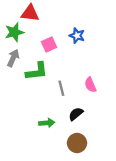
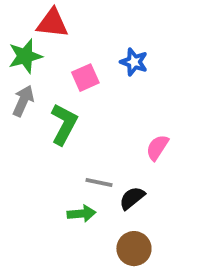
green L-shape: (37, 71) -> (64, 124), turned -55
pink semicircle: (90, 85) -> (157, 148), turned 56
gray line: (61, 88) -> (99, 182), moved, turned -64

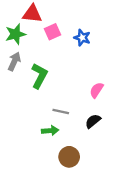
pink square: (85, 78) -> (52, 32), moved
black semicircle: (132, 198) -> (93, 121), moved
brown circle: (134, 249) -> (69, 157), moved

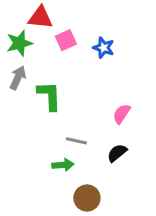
green L-shape: (39, 76) -> (49, 96), turned -30

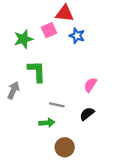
red triangle: (40, 18) -> (65, 13), moved
green star: (19, 43) -> (23, 39), moved
gray arrow: (18, 78) -> (13, 90), moved

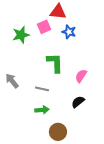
green L-shape: (37, 71) -> (55, 63), moved
gray arrow: (13, 90) -> (12, 81), turned -63
gray line: (57, 105) -> (42, 89), moved

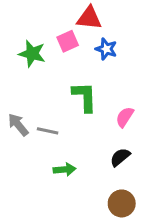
green star: (21, 35) -> (32, 54), turned 30
gray line: (42, 89) -> (48, 131), moved
brown circle: (58, 132) -> (122, 203), moved

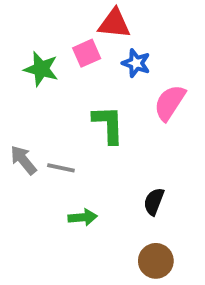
pink semicircle: (125, 117) -> (170, 103), moved, size x1.4
black semicircle: (120, 157) -> (154, 202), turned -30

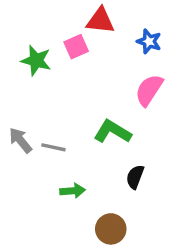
blue star: (136, 63) -> (149, 41), moved
green L-shape: (108, 124) -> (113, 132), moved, turned -57
brown circle: (156, 261) -> (111, 229), moved

